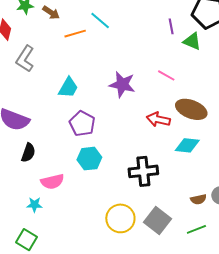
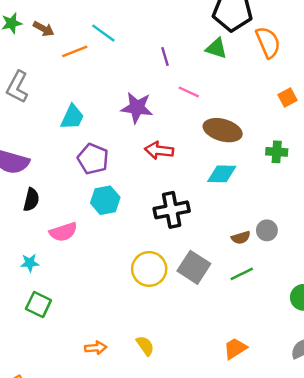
purple line: (171, 26) -> (165, 57), moved
red arrow: (158, 119) -> (159, 150), moved
cyan star: (34, 205) -> (30, 263), moved

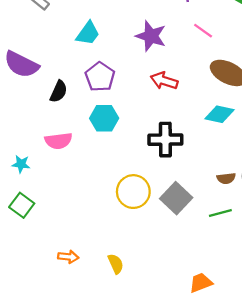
black semicircle: (31, 200) -> (59, 92), moved

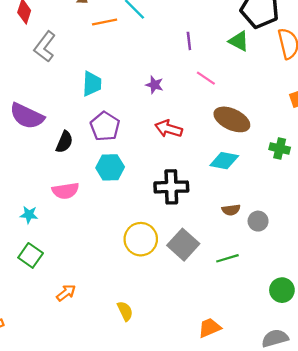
cyan trapezoid: (88, 33) -> (92, 84), turned -32
purple star: (151, 36) -> (154, 85), size x0.6
brown semicircle: (226, 178) -> (231, 210), moved
orange arrow: (68, 257) -> (66, 293), moved, turned -42

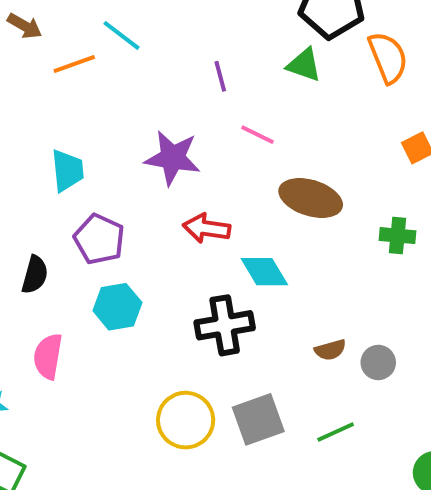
purple star: (154, 85) -> (173, 158), size x1.8
cyan diamond: (224, 161) -> (264, 272), moved, turned 56
pink semicircle: (65, 191) -> (48, 356), turned 116
gray square: (183, 245) -> (258, 419), turned 36

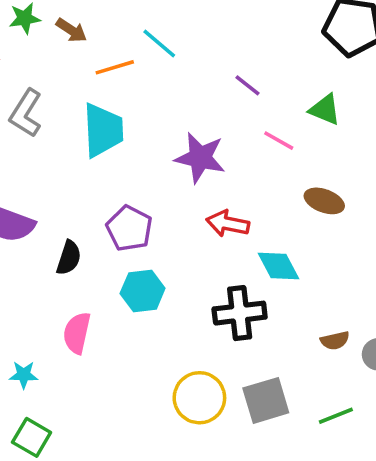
green triangle: (304, 65) -> (325, 110), moved
purple line: (220, 76) -> (248, 85), turned -40
cyan trapezoid: (67, 171) -> (103, 130), moved, size x1.4
brown ellipse: (311, 198) -> (324, 201), size x0.7

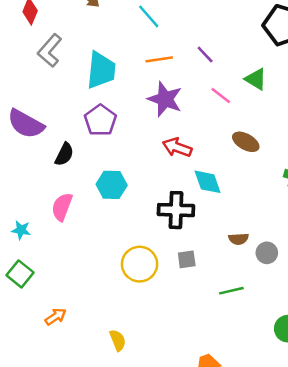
orange line: (115, 67) -> (159, 59), moved
purple pentagon: (129, 228) -> (100, 120), moved
gray square: (266, 400) -> (187, 259), moved, size x0.6

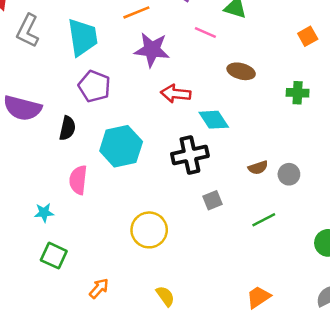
cyan hexagon: (112, 185) -> (121, 146), size x1.4
yellow circle: (140, 264) -> (149, 230), moved

